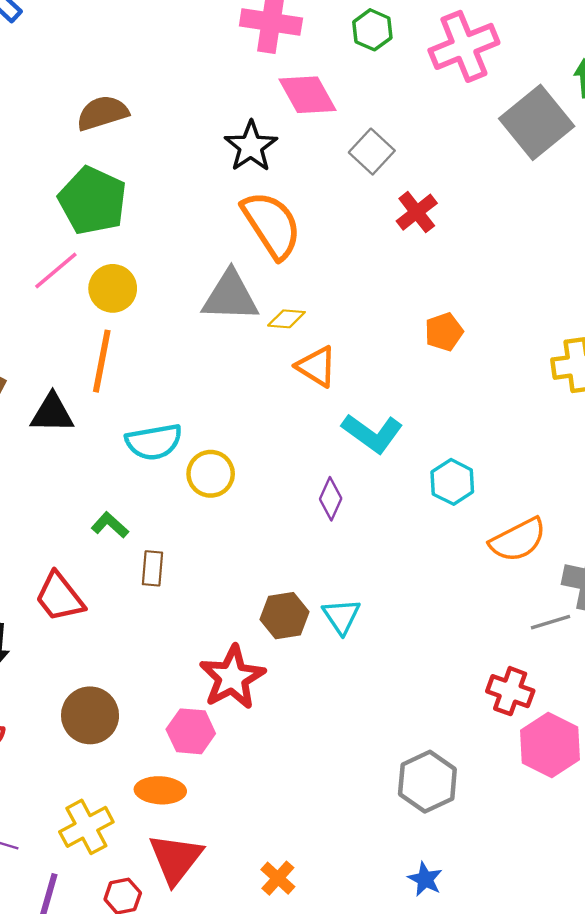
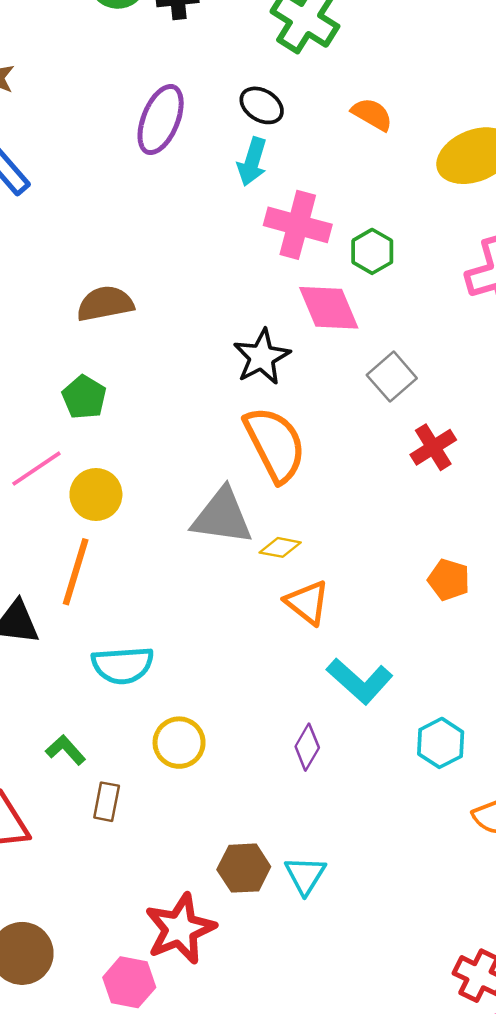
green hexagon: (372, 30) -> (372, 251), moved
green pentagon: (93, 201) -> (84, 397), size x0.6
orange pentagon: (444, 332) -> (449, 580), turned 30
yellow circle: (211, 474) -> (179, 743), moved

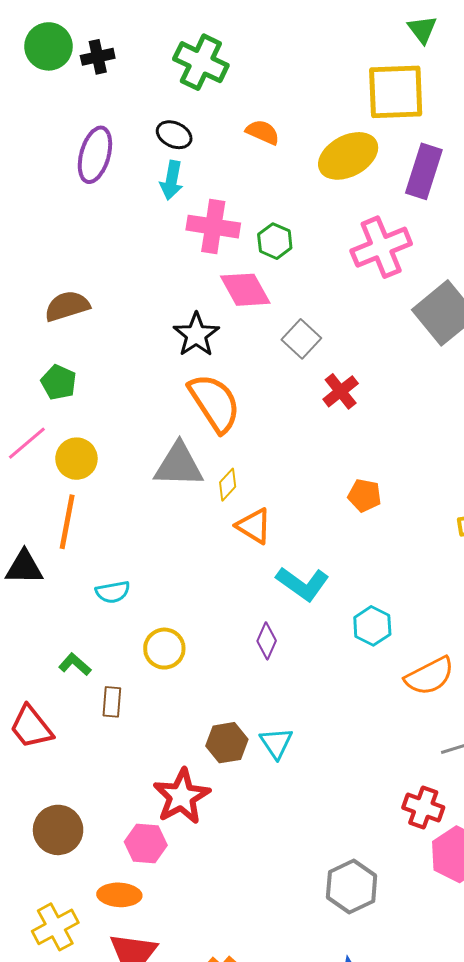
yellow diamond: (280, 547) -> (228, 485), turned -52
cyan semicircle: (123, 665) -> (113, 592), size x0.7

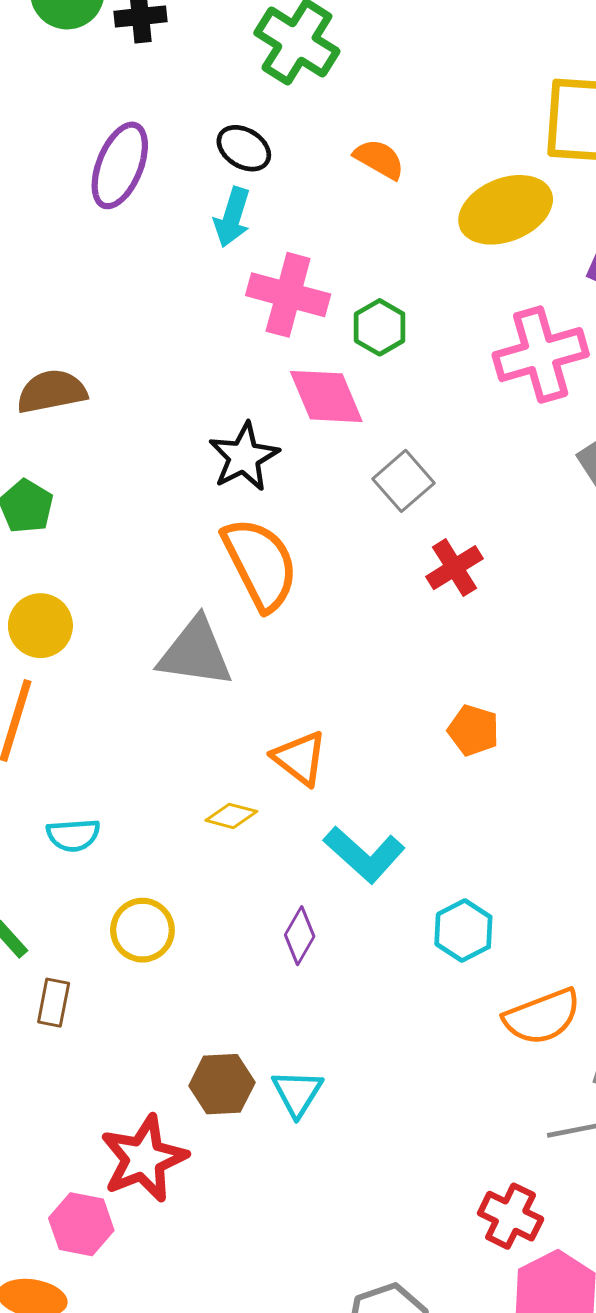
yellow diamond: (228, 485) -> (231, 816), moved, turned 56

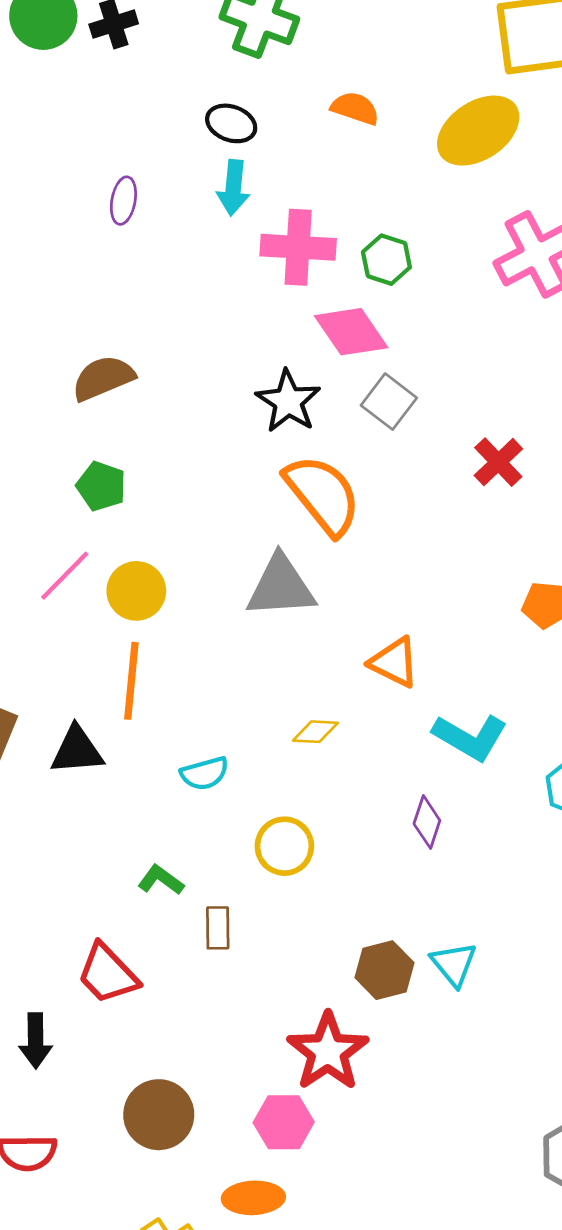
purple ellipse: (120, 165) -> (123, 201), moved, size x0.6
gray square: (404, 481) -> (389, 402), moved
yellow diamond: (231, 816) -> (315, 732), moved

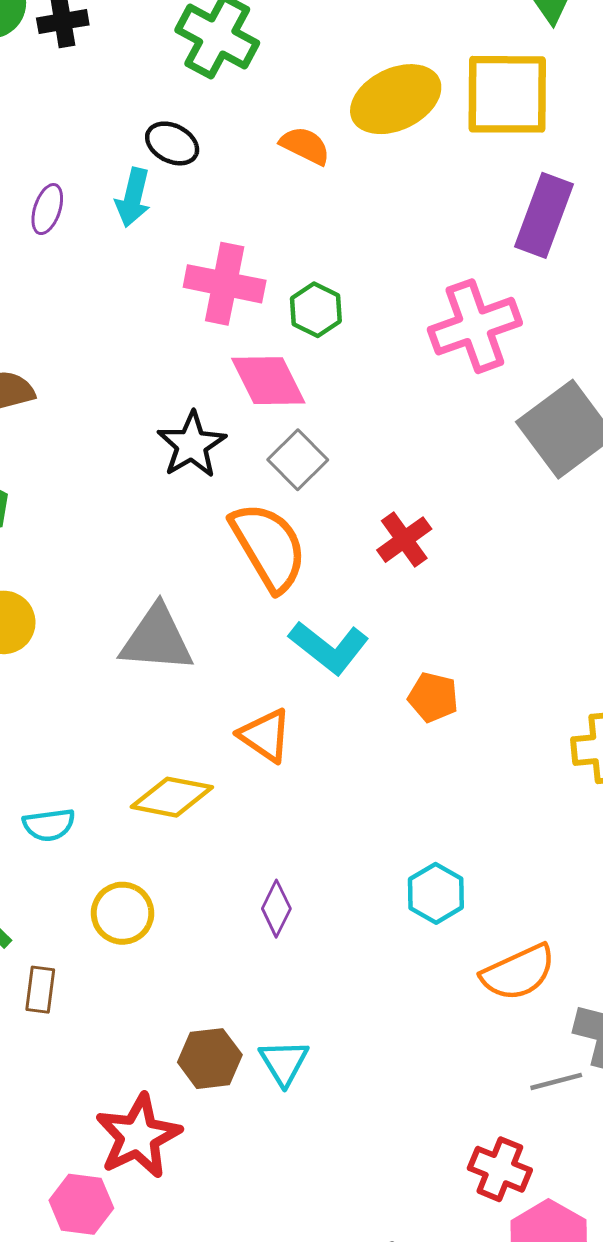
yellow ellipse: (478, 131) -> (396, 99), moved
cyan arrow: (233, 188) -> (133, 197), moved
orange semicircle: (323, 495) -> (269, 547), moved
yellow diamond: (315, 732) -> (172, 797), size x1.6
cyan L-shape: (470, 737) -> (329, 647), moved

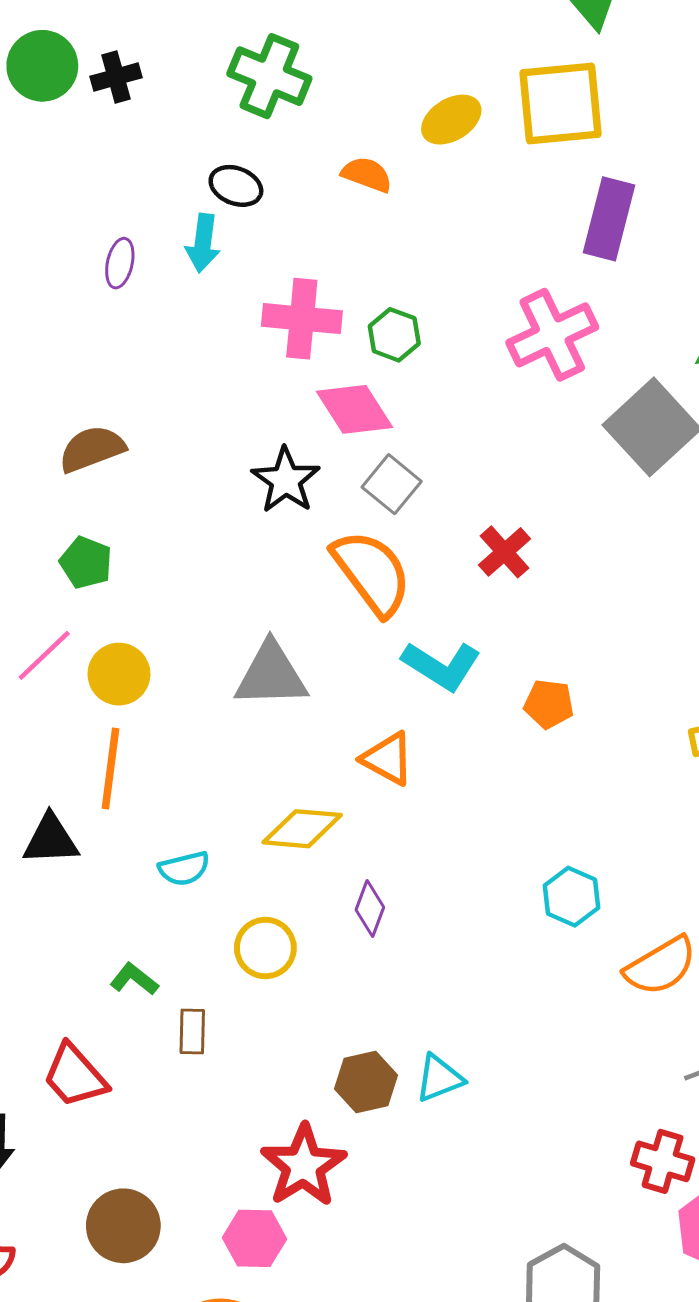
yellow ellipse: (396, 99) -> (451, 120), size x0.7
purple diamond: (276, 909) -> (370, 908), moved
cyan triangle: (284, 1062) -> (439, 1078), turned 46

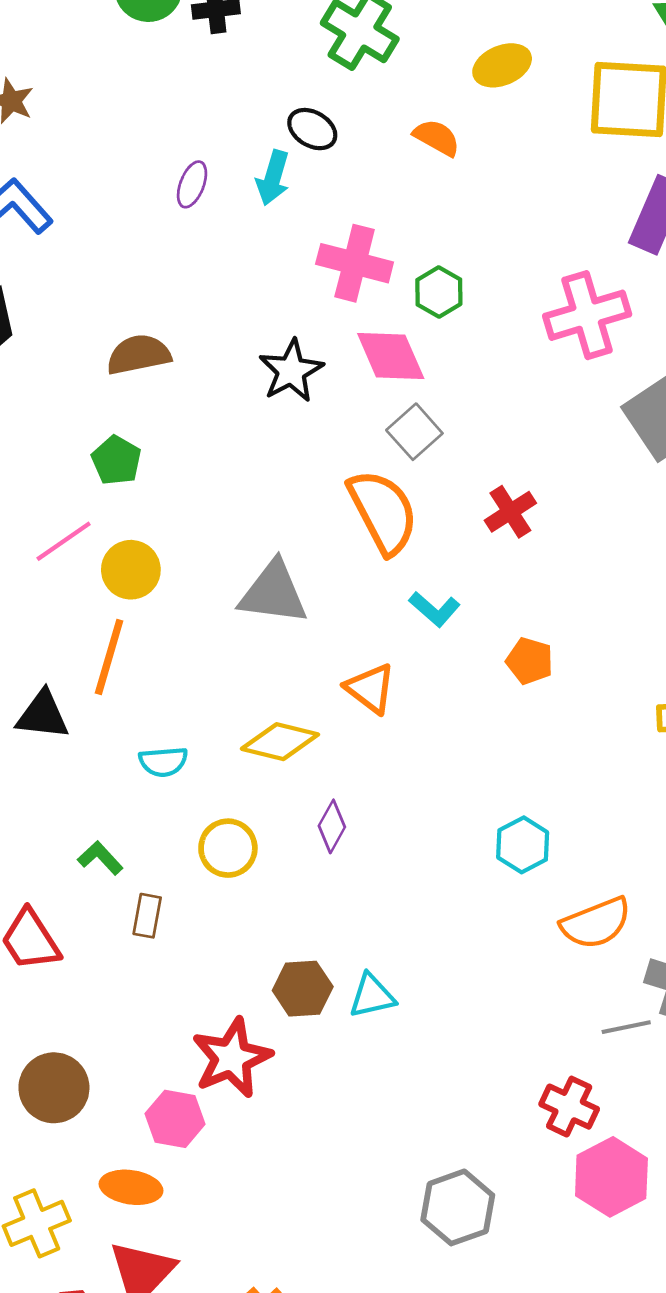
yellow ellipse: (451, 120) -> (502, 65), moved
black star: (286, 480) -> (291, 371), moved
cyan L-shape: (441, 666) -> (435, 609), size x0.7

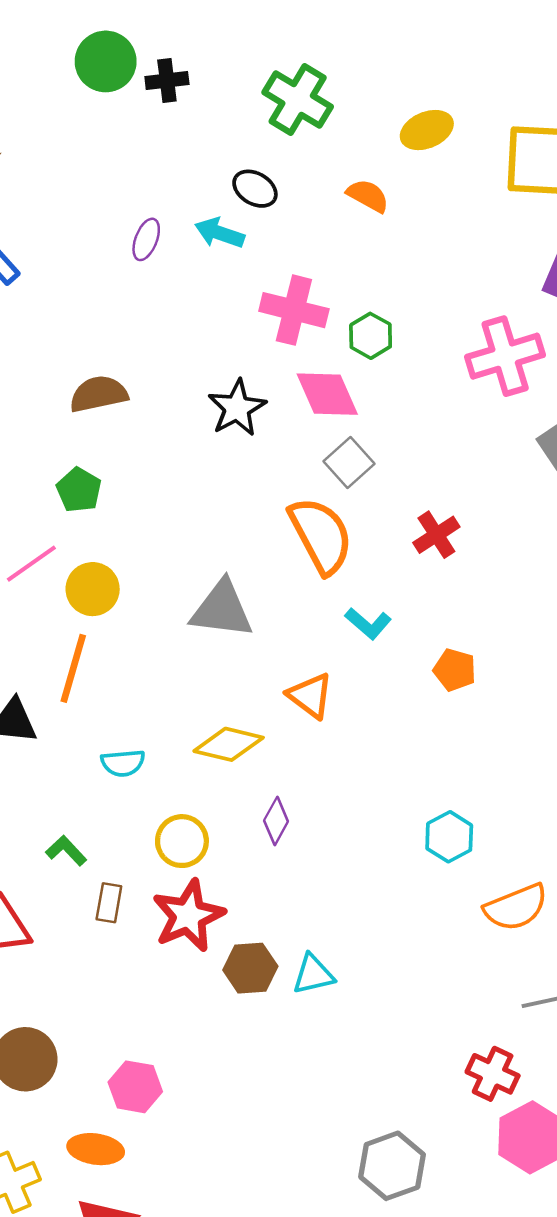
cyan arrow: (273, 178) -> (220, 233), turned 93
red star: (232, 1058) -> (188, 916), moved

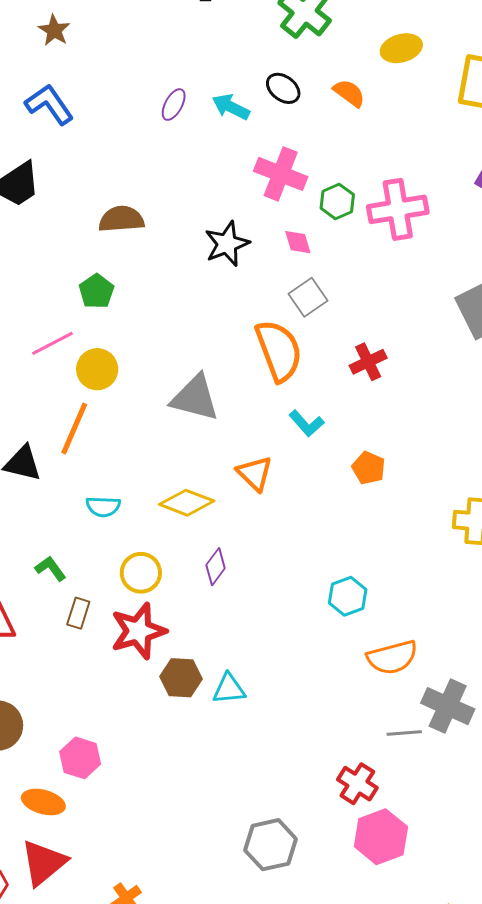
black ellipse: (255, 189) -> (283, 88), moved
pink cross: (505, 356) -> (398, 209), moved
pink diamond: (327, 394) -> (298, 242), size x0.6

